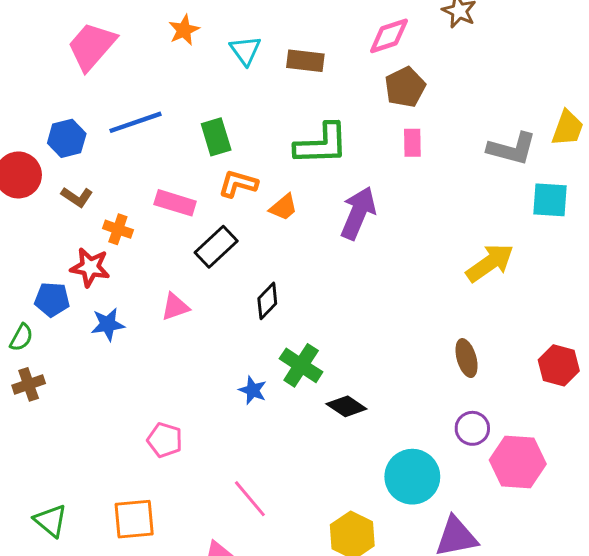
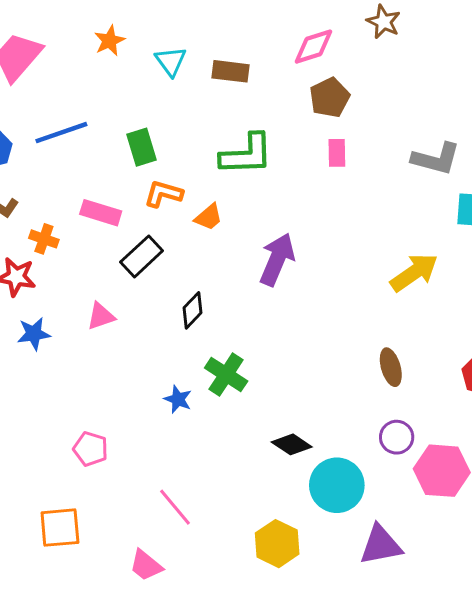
purple arrow: (358, 213) -> (277, 259), moved
black diamond: (346, 406) -> (292, 444), moved

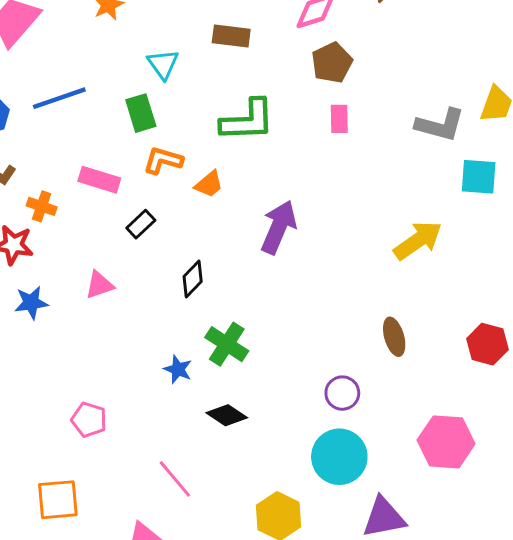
cyan triangle: (171, 61) -> (163, 64), moved
black rectangle: (142, 256) -> (141, 224), size x0.7
purple circle: (397, 437) -> (342, 393), moved
black diamond: (292, 444) -> (227, 415), moved

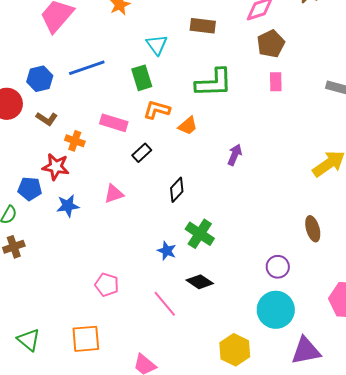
purple arrow: (279, 227) -> (235, 155), size x0.6
pink line: (175, 479) -> (165, 304), moved

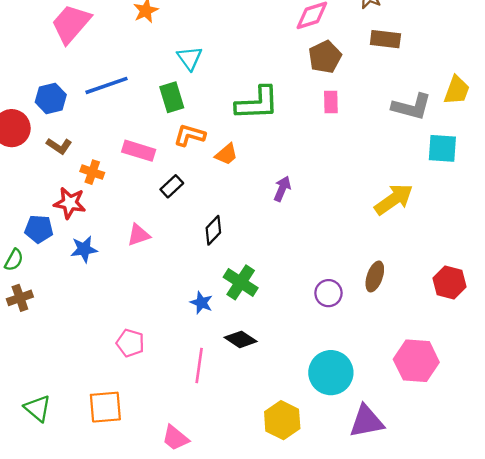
brown rectangle: (203, 26) -> (385, 39), moved
brown ellipse: (313, 229) -> (375, 277), turned 35
purple circle: (278, 267) -> (328, 293), moved
pink line: (165, 304) -> (199, 366), turned 48

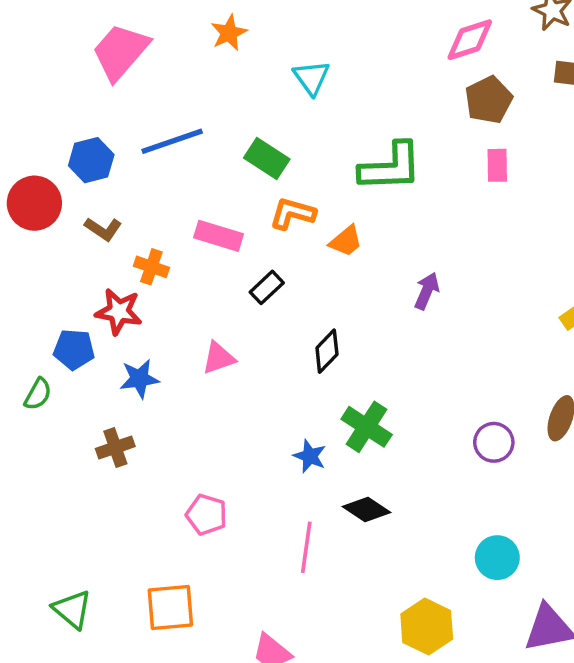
cyan triangle: (190, 58) -> (311, 78), moved
green rectangle: (172, 97) -> (267, 158), turned -40
brown cross: (20, 298) -> (115, 447), moved
cyan circle: (331, 373) -> (497, 558), size x0.7

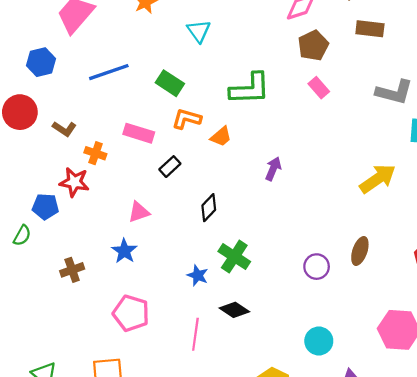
blue hexagon: (91, 160) -> (41, 62), moved
pink rectangle: (497, 165) -> (319, 88), turned -40
blue star: (139, 379) -> (124, 251), moved, turned -30
pink pentagon: (206, 515) -> (131, 313), size x1.4

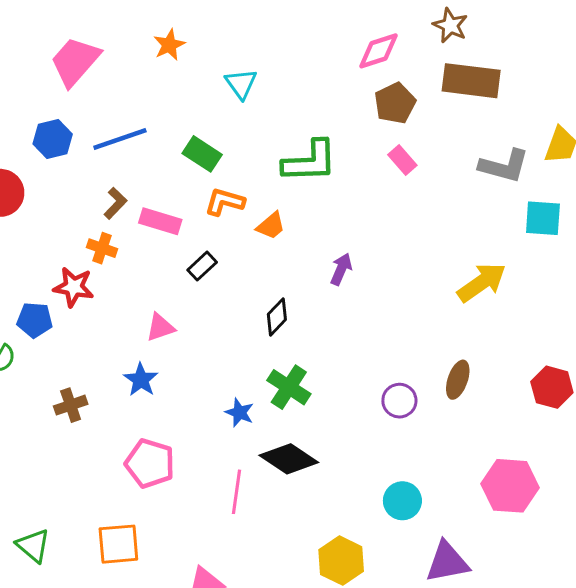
brown rectangle: (370, 29) -> (471, 81), size x1.5
blue hexagon: (41, 62) -> (53, 139), moved
brown L-shape: (64, 129) -> (115, 203), moved, turned -80
black diamond: (209, 208) -> (277, 317), moved
black diamond: (234, 310) -> (289, 459), size x1.4

